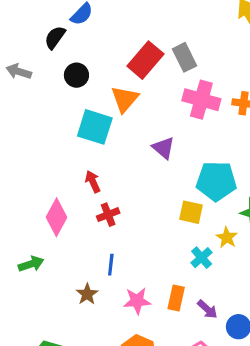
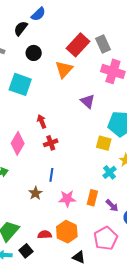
cyan square: (95, 127) -> (20, 84), moved

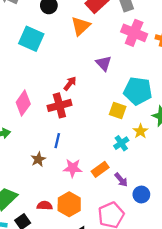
red arrow: (42, 121) -> (70, 83), moved, turned 56
red cross: (51, 143) -> (59, 105), size x1.5
orange rectangle: (92, 198) -> (100, 169), turned 35

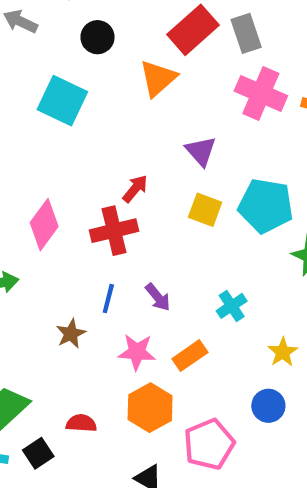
yellow square: (118, 111) -> (205, 210), moved
yellow star: (140, 131) -> (283, 352), moved
purple arrow: (121, 180) -> (158, 297), moved
orange hexagon: (69, 204) -> (150, 408), moved

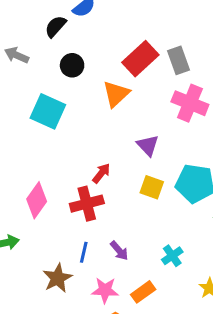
brown star: (71, 334) -> (57, 278), size x1.4

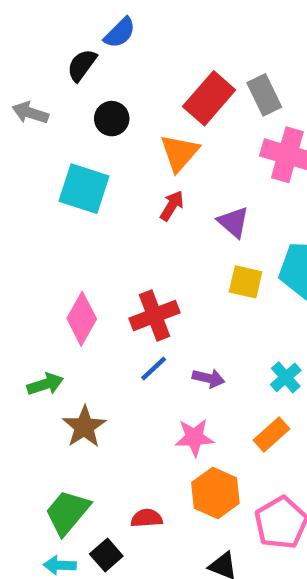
red arrow: (101, 173) -> (172, 206), moved
purple arrow: (119, 251) -> (209, 378), turned -30
blue line: (84, 252) -> (154, 368), moved, turned 40
brown star: (57, 278) -> (84, 427), moved
orange rectangle: (143, 292) -> (272, 434), moved

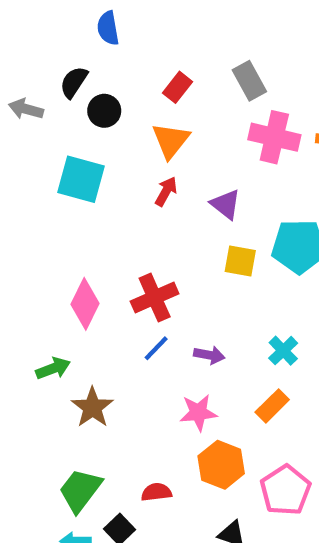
blue semicircle: (120, 33) -> (108, 28), turned 128
black semicircle: (82, 65) -> (74, 82), moved
red rectangle: (209, 98) -> (178, 87), moved, size x0.6

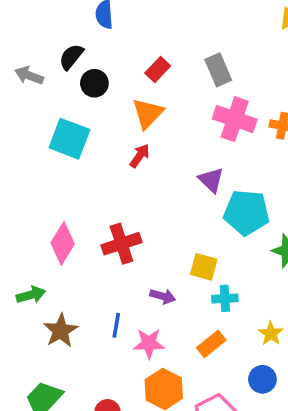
purple triangle: (226, 204) -> (211, 180), moved
yellow square: (240, 261) -> (204, 267), moved
blue line: (156, 348) -> (116, 325), moved, turned -40
cyan cross: (283, 351) -> (225, 298), turned 35

